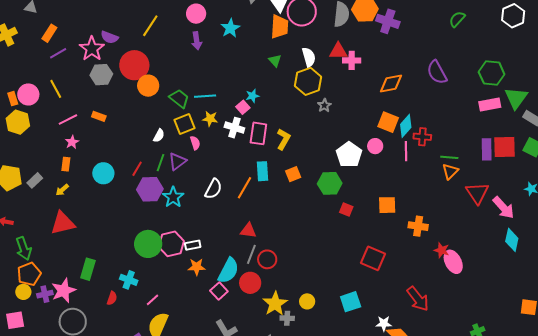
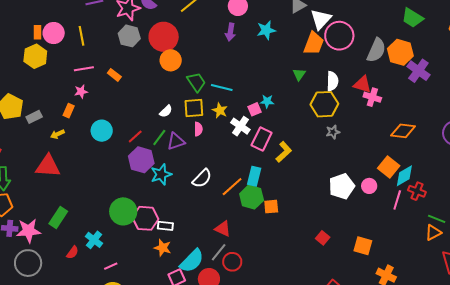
orange square: (293, 174) -> (271, 207), moved
green hexagon: (330, 183) -> (252, 197), moved

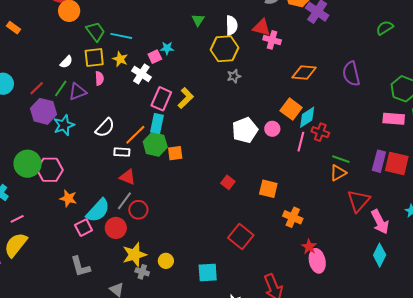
pink rectangle: (262, 139) -> (161, 99), moved
white rectangle: (165, 226) -> (122, 152), moved

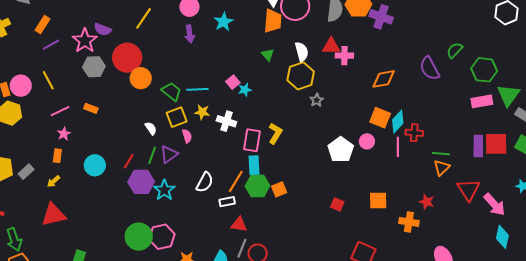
green semicircle: (385, 28) -> (455, 50), moved
pink square: (155, 57) -> (233, 82), moved
white semicircle: (66, 62) -> (151, 128), turned -64
red star: (309, 247) -> (427, 202), moved

